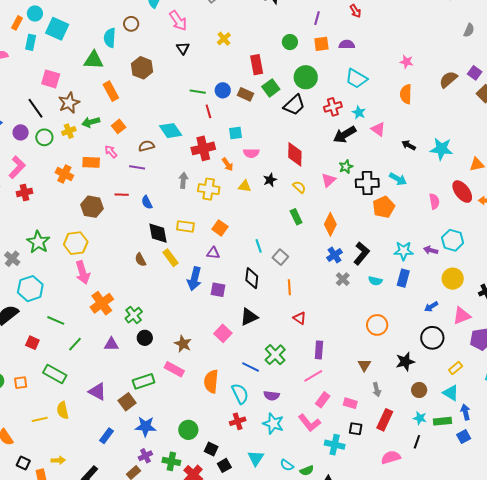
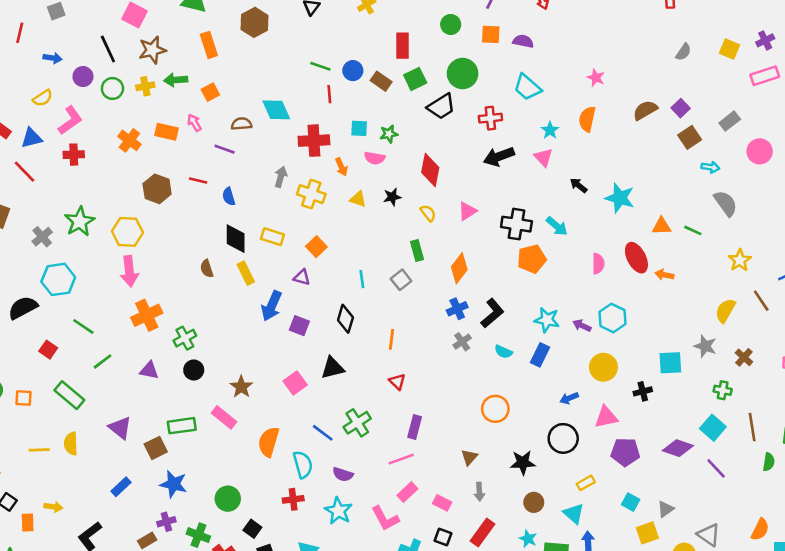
cyan star: (359, 113) -> (550, 130), moved
green star: (346, 167) -> (389, 134), moved
gray square: (280, 257) -> (401, 280), moved

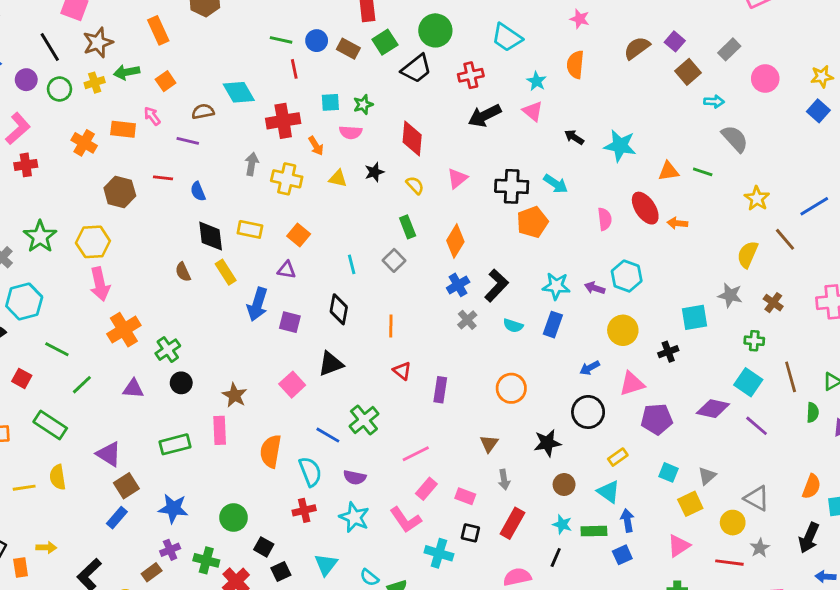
pink rectangle: (224, 417) -> (220, 430), turned 55
purple rectangle: (415, 427) -> (440, 390), moved
brown square: (156, 448) -> (126, 486), moved

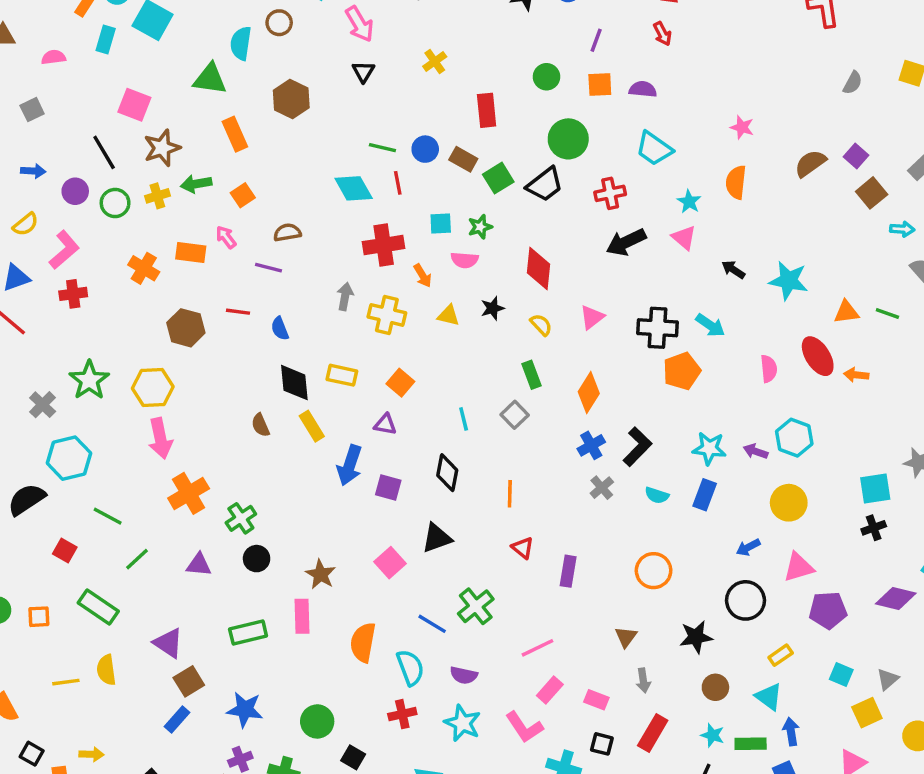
green square: (385, 42) -> (498, 178), moved
cyan diamond: (239, 92) -> (354, 188), moved
black cross: (668, 352) -> (874, 528), moved

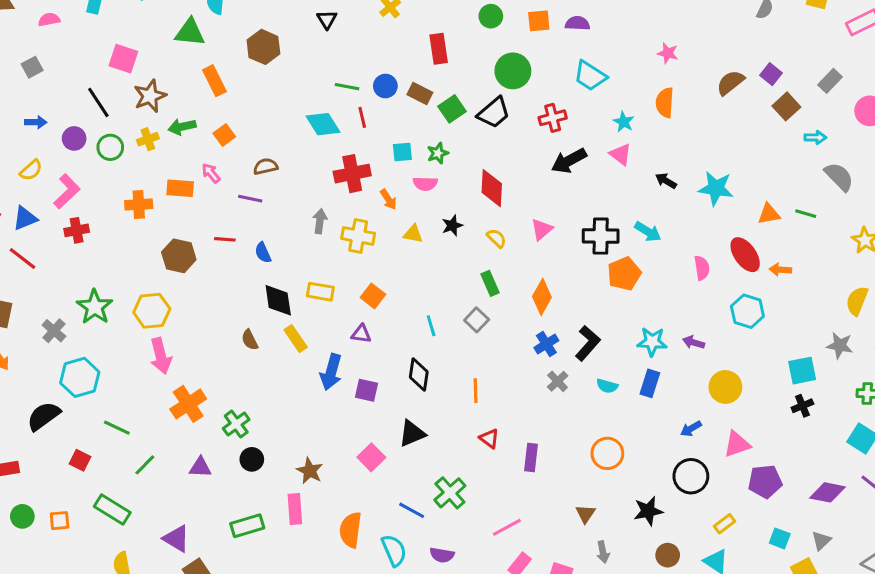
orange cross: (144, 268) -> (139, 205), turned -32
cyan hexagon: (794, 438) -> (747, 311), moved
purple diamond: (896, 598) -> (827, 492), moved

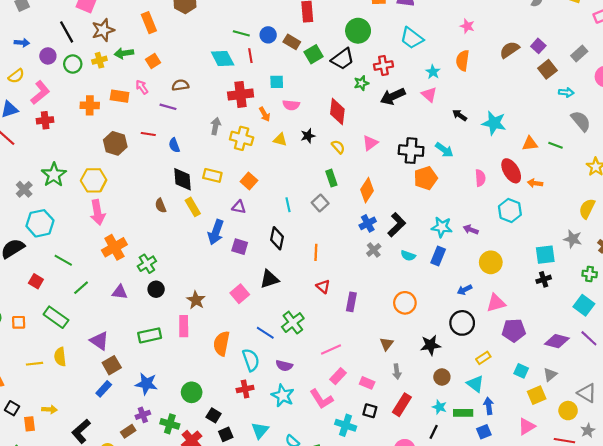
green star: (438, 153) -> (361, 83), moved

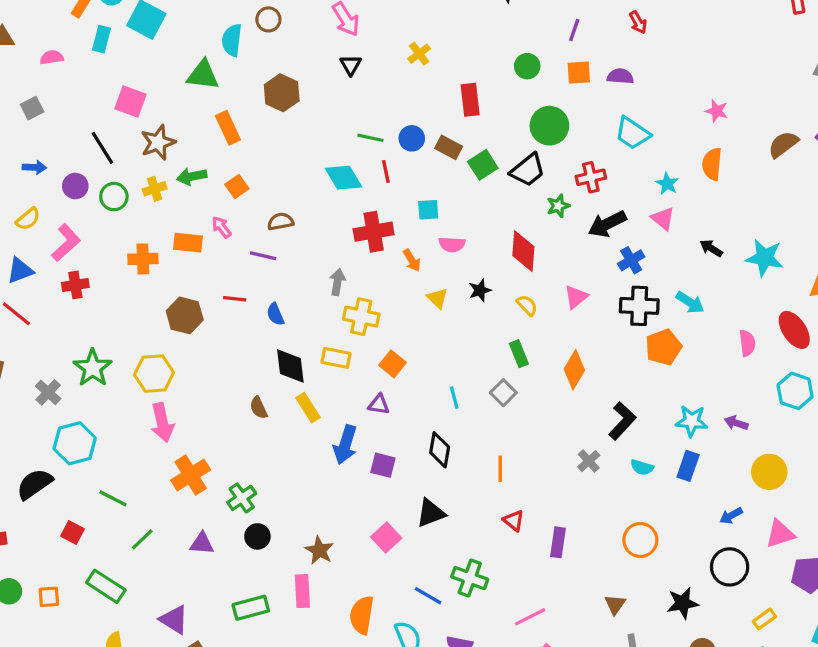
yellow cross: (242, 138) -> (361, 317), moved
yellow triangle: (280, 140) -> (437, 298), turned 32
blue cross: (368, 223) -> (631, 260), moved
green cross: (293, 323) -> (470, 578), turned -30

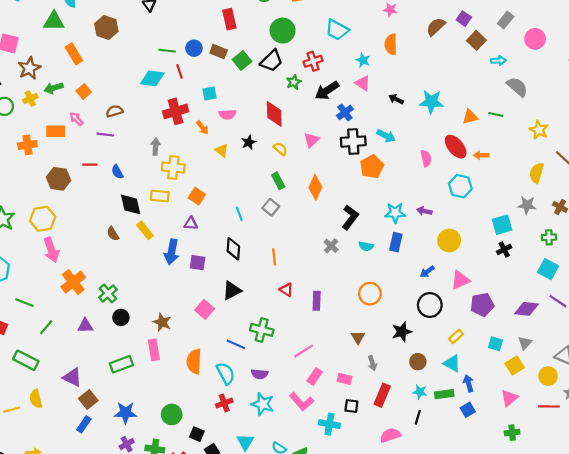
cyan diamond: (344, 178) -> (152, 78), turned -45

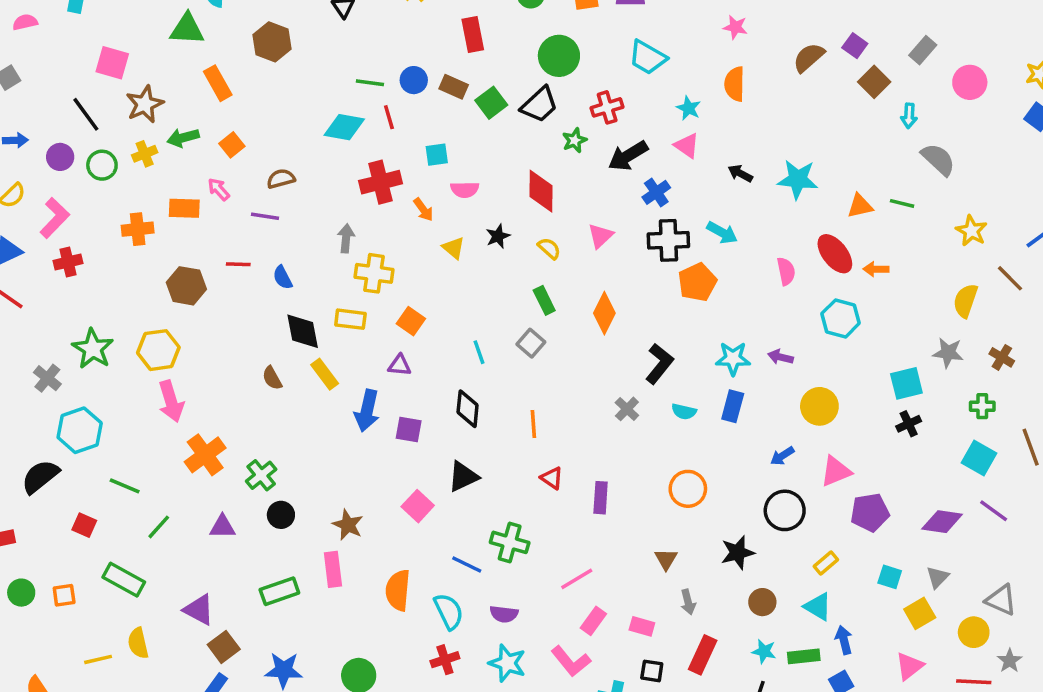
cyan arrow: (498, 61) -> (909, 116), turned 96

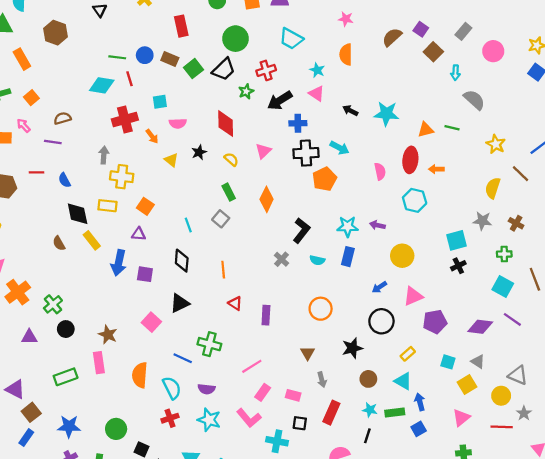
blue cross: (656, 192) -> (298, 123), turned 35
red ellipse: (835, 254) -> (410, 160), turned 45
gray triangle: (938, 577) -> (478, 362), turned -40

